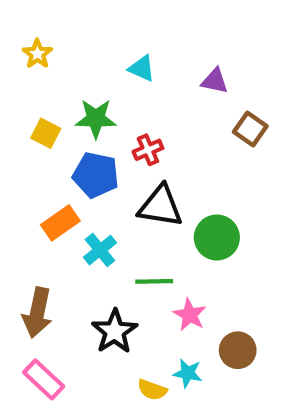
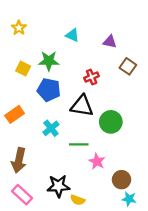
red cross: (148, 150) -> (92, 77), moved
orange rectangle: (60, 223) -> (15, 114), moved
black star: (115, 331) -> (58, 186), moved, turned 30
cyan star: (188, 373) -> (129, 199), moved

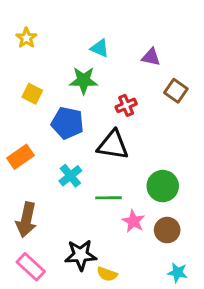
green star: (49, 61) -> (84, 80), moved
green circle: (111, 122) -> (163, 186), moved
brown circle: (121, 180) -> (167, 230), moved

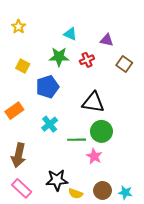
red cross: (126, 105) -> (87, 60), moved
blue pentagon: (67, 123) -> (48, 87), turned -30
black triangle: (113, 145) -> (93, 102), moved
green circle: (163, 186) -> (101, 131), moved
brown circle: (167, 230) -> (103, 190), moved

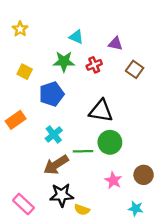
brown arrow: (19, 155) -> (56, 165), moved, turned 45
pink star: (94, 156) -> (113, 180), moved
brown circle: (103, 190) -> (144, 175), moved

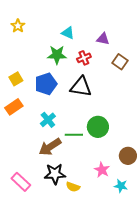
yellow square: (25, 72) -> (16, 79), moved, turned 32
black triangle: (101, 111) -> (81, 87), moved
pink star: (113, 180) -> (102, 170), moved

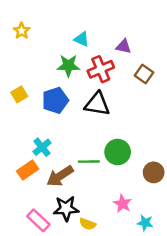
red cross: (84, 58) -> (101, 69), size x1.5
orange rectangle: (14, 107) -> (28, 170), moved
cyan cross: (48, 120) -> (42, 147), moved
brown circle: (128, 156) -> (154, 172), moved
pink rectangle: (21, 182) -> (38, 220), moved

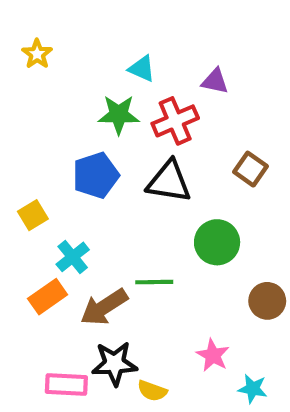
brown square: (144, 74) -> (250, 169), moved
yellow square: (19, 94) -> (33, 215), moved
green circle: (118, 152) -> (217, 242), moved
pink rectangle: (38, 220) -> (66, 385), turned -40

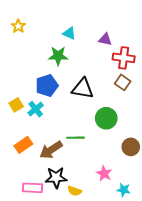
red cross: (175, 121) -> (124, 58), moved, turned 30
cyan cross: (73, 257) -> (36, 109), moved

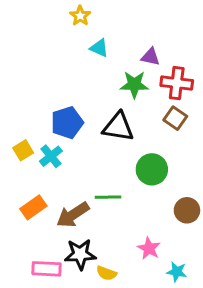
yellow star: (18, 26) -> (80, 16), moved
green star: (58, 56) -> (134, 85), moved

